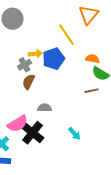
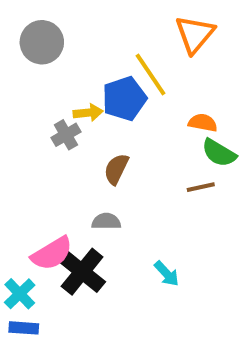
blue pentagon: (54, 59) -> (124, 99), moved
brown semicircle: (29, 82) -> (116, 169), moved

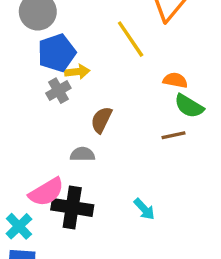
blue pentagon: (124, 99) -> (57, 53), moved
gray semicircle: (106, 221) -> (82, 154), moved
black cross: (82, 272) -> (72, 207), turned -30

